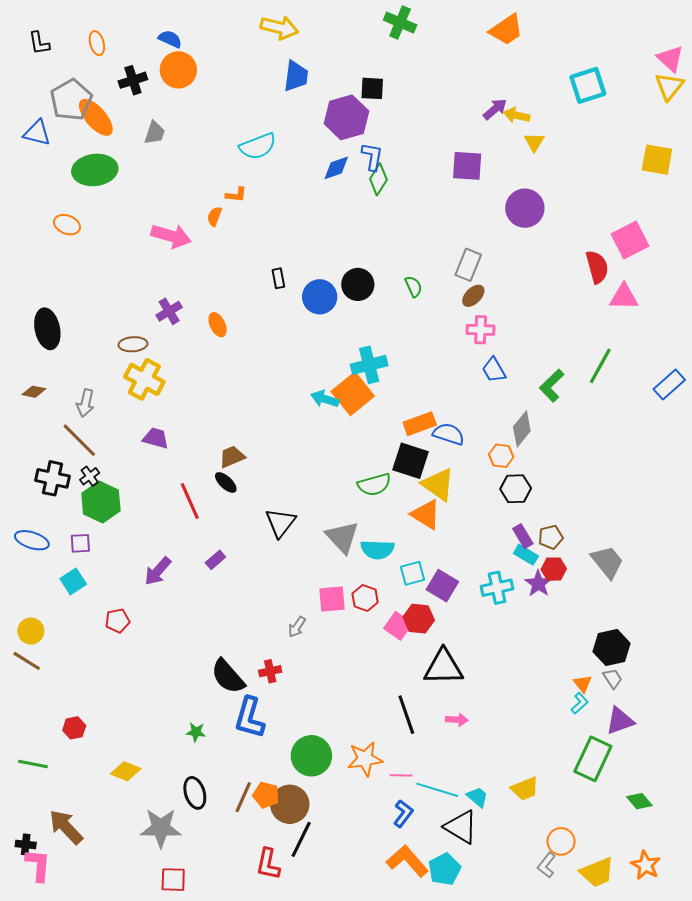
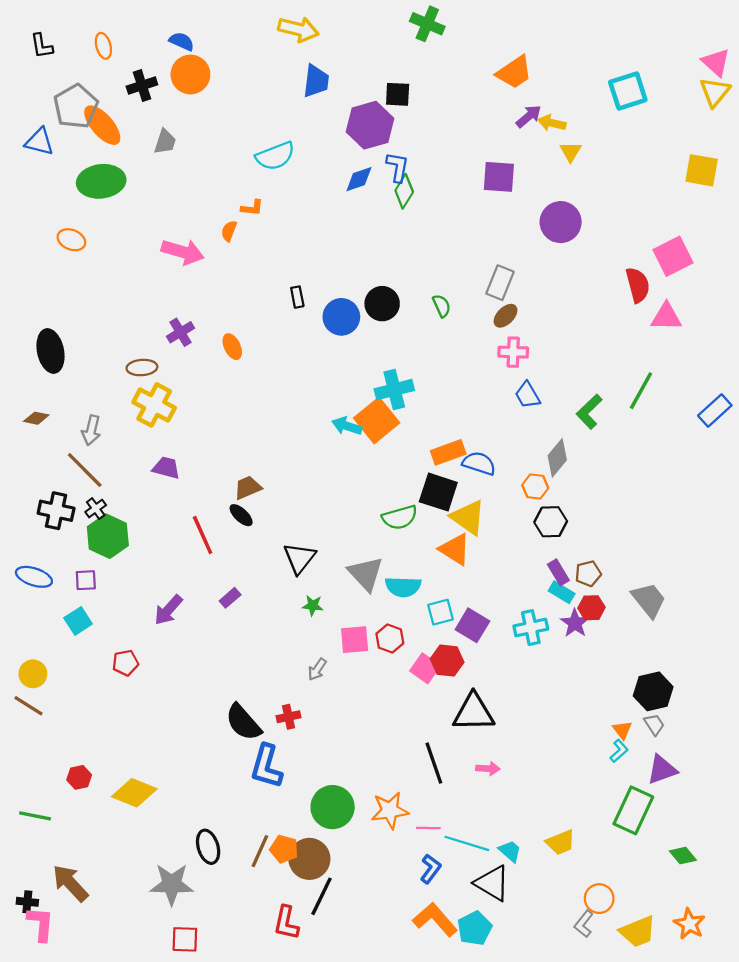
orange trapezoid: (506, 30) -> (514, 72), moved
green star: (196, 732) -> (313, 605), moved
yellow diamond: (126, 771) -> (134, 793), moved, size x1.4

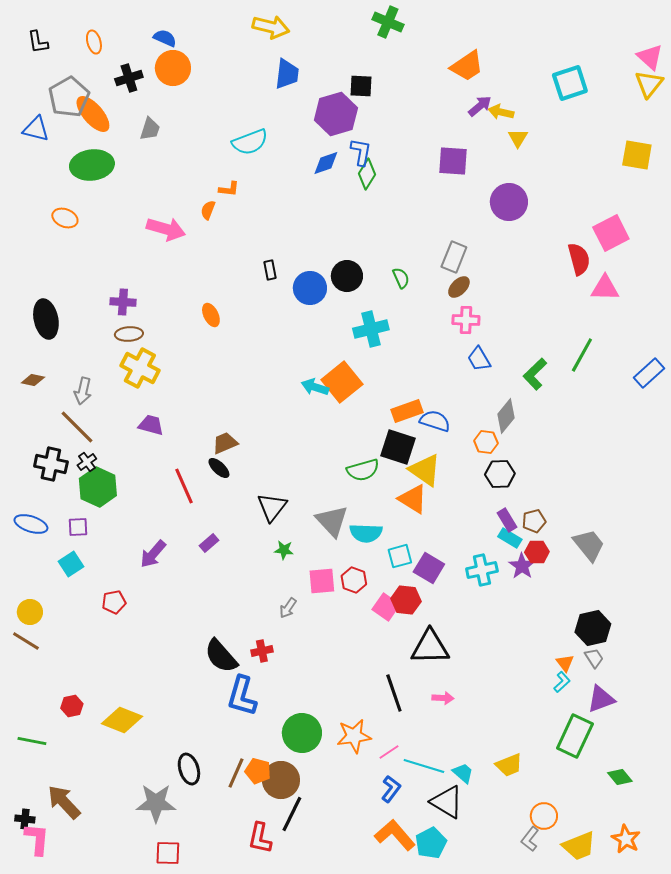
purple cross: (181, 332) -> (123, 302), moved, turned 35
cyan cross: (394, 390) -> (371, 329), moved
pink line: (428, 828) -> (389, 752), turned -35

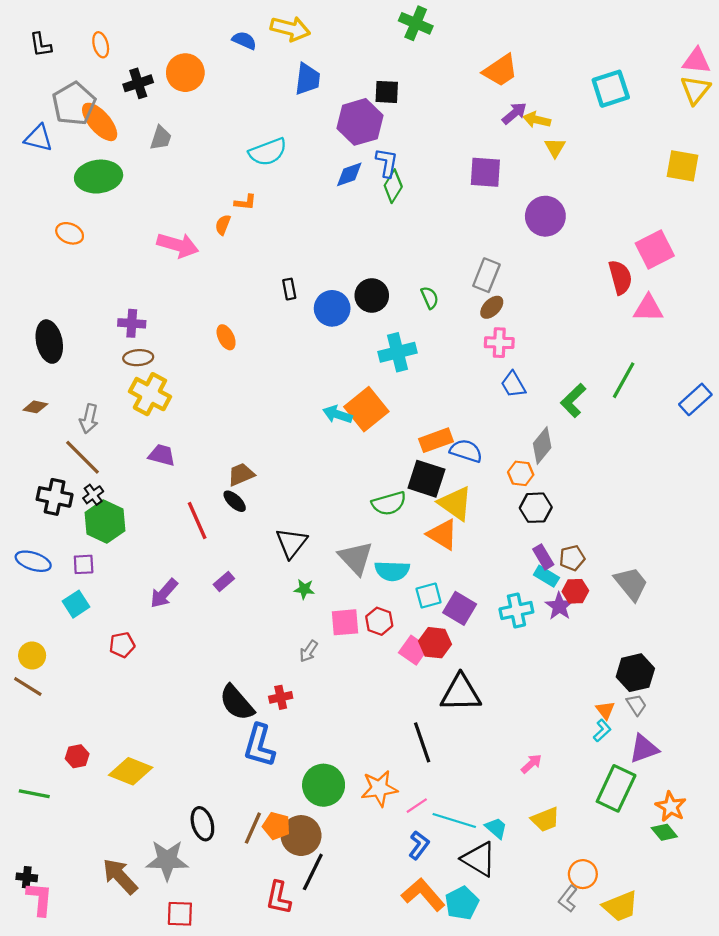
blue semicircle: (165, 38) -> (244, 40), moved
pink triangle: (650, 57) -> (696, 61), turned -36
pink arrow: (443, 698) -> (531, 764), moved, turned -45
brown arrow: (64, 802) -> (120, 876), moved
orange star: (626, 839) -> (671, 807), moved

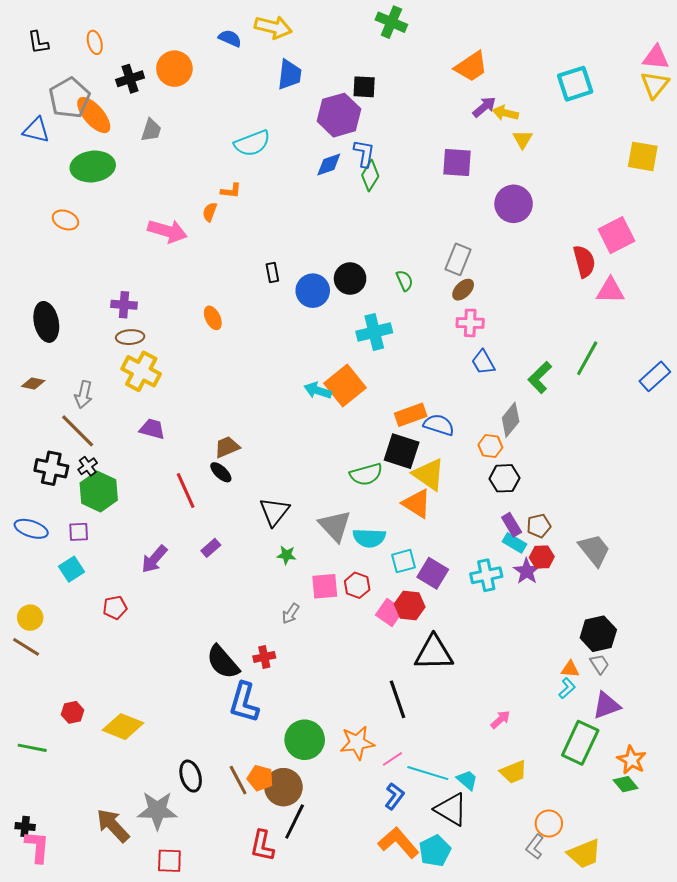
orange triangle: (605, 710) -> (570, 669), turned -48
brown line: (253, 828) -> (238, 780), turned -52

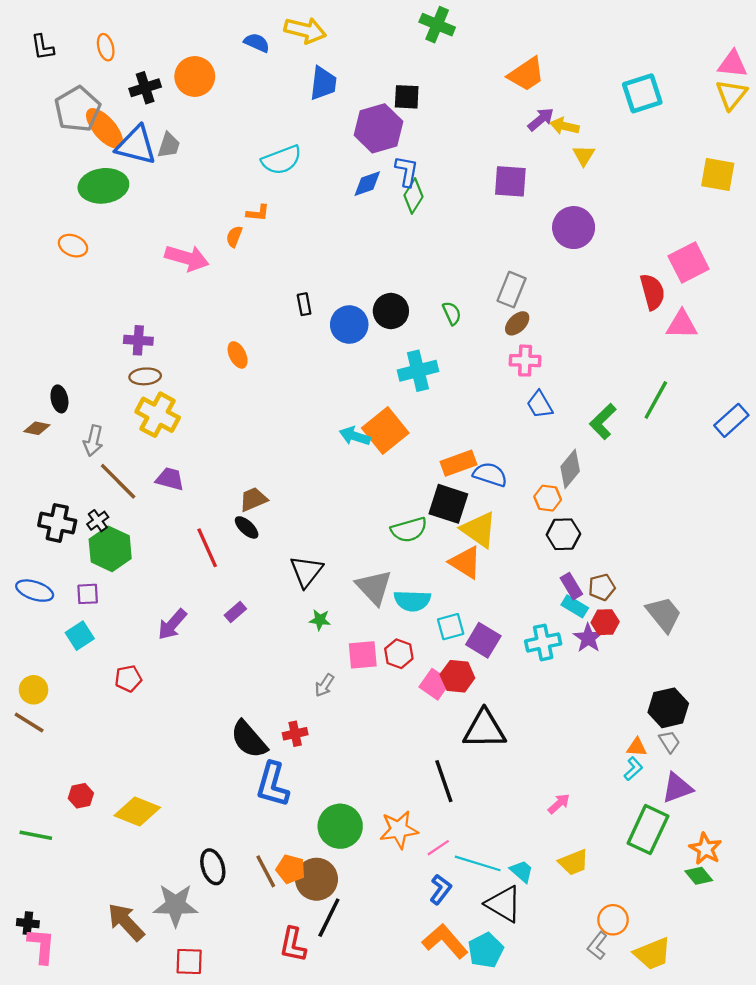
blue triangle: (36, 130) -> (136, 145), moved, size x1.4
black ellipse: (46, 322) -> (59, 399), moved, size x0.6
brown line: (78, 431) -> (118, 481), moved

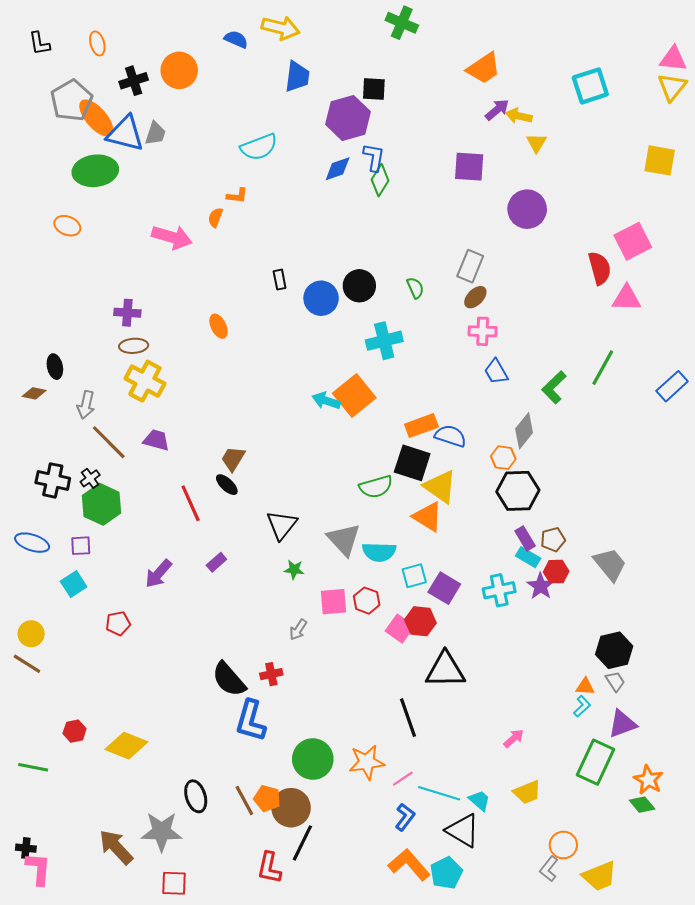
brown trapezoid: (253, 499) -> (233, 459), turned -36
black hexagon: (563, 534) -> (518, 491), size x1.4

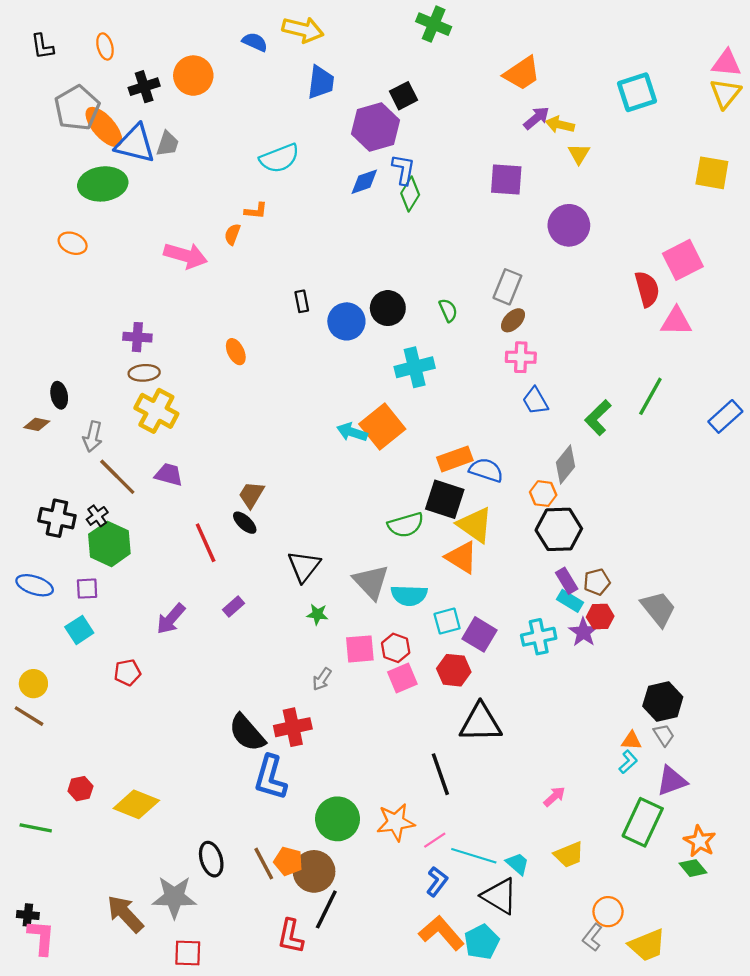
black square: (374, 89) -> (403, 96), turned -30
pink square: (400, 629) -> (402, 678), moved, turned 32
red cross: (271, 674) -> (293, 727), size x1.5

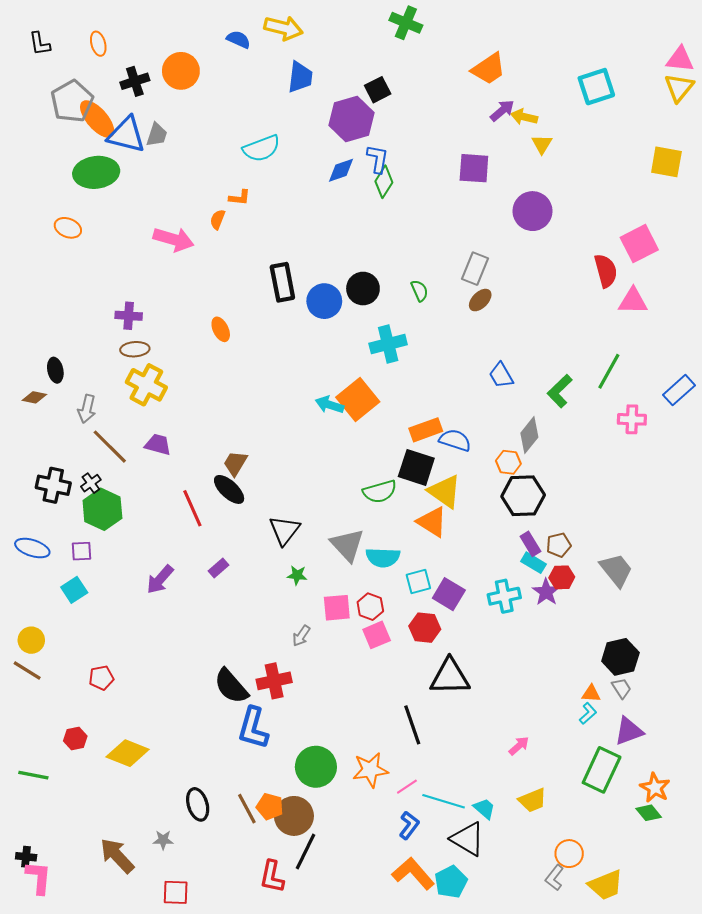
black rectangle: (302, 301) -> (282, 282), size x1.8
pink cross: (521, 357) -> (632, 419), moved
black ellipse: (245, 523) -> (229, 489), size x1.4
red pentagon: (127, 672) -> (101, 678), moved
gray star: (174, 897) -> (163, 840), size x0.5

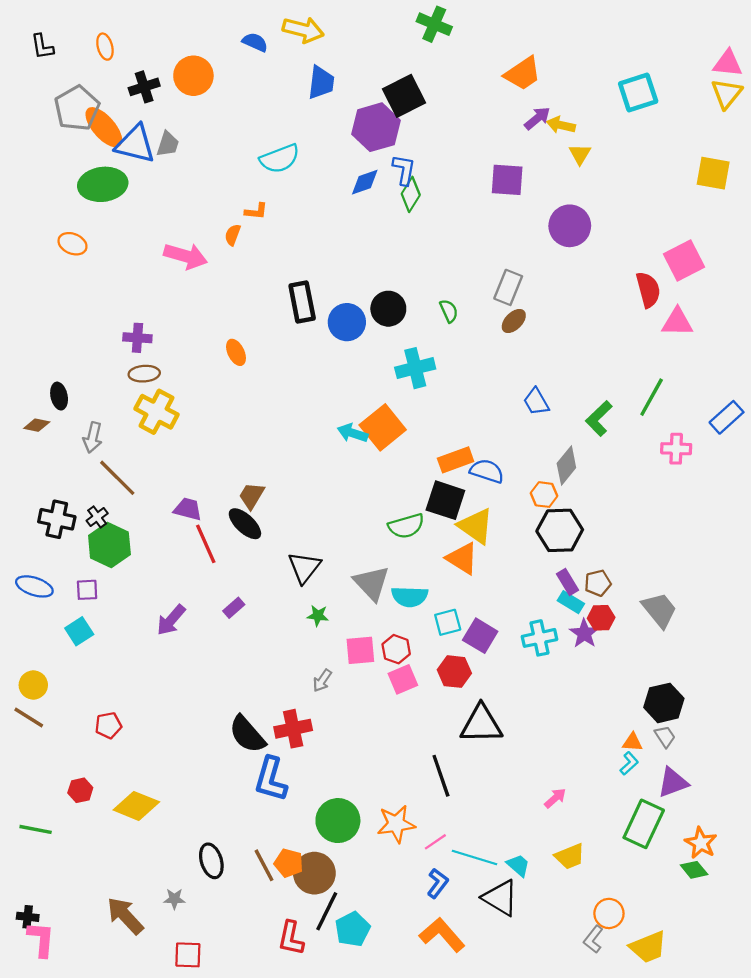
black square: (378, 90) -> (404, 96), size x1.5
purple trapezoid: (158, 444) -> (188, 509), moved
cyan pentagon: (451, 882) -> (352, 929), moved

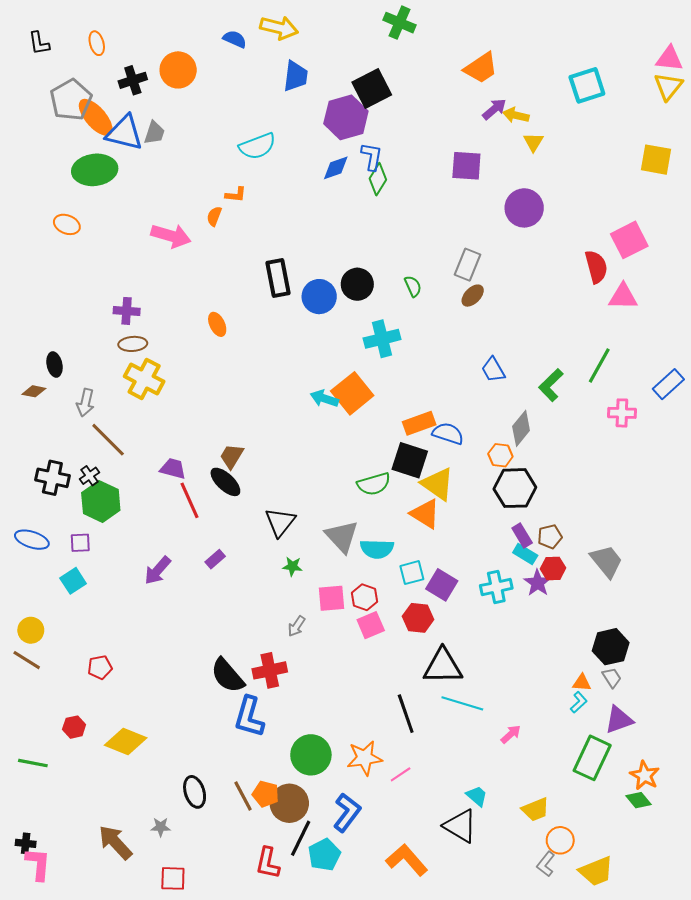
yellow trapezoid: (570, 856) -> (535, 809), moved
cyan line: (475, 857) -> (462, 703), moved
blue L-shape: (438, 883) -> (347, 813), moved, size x1.4

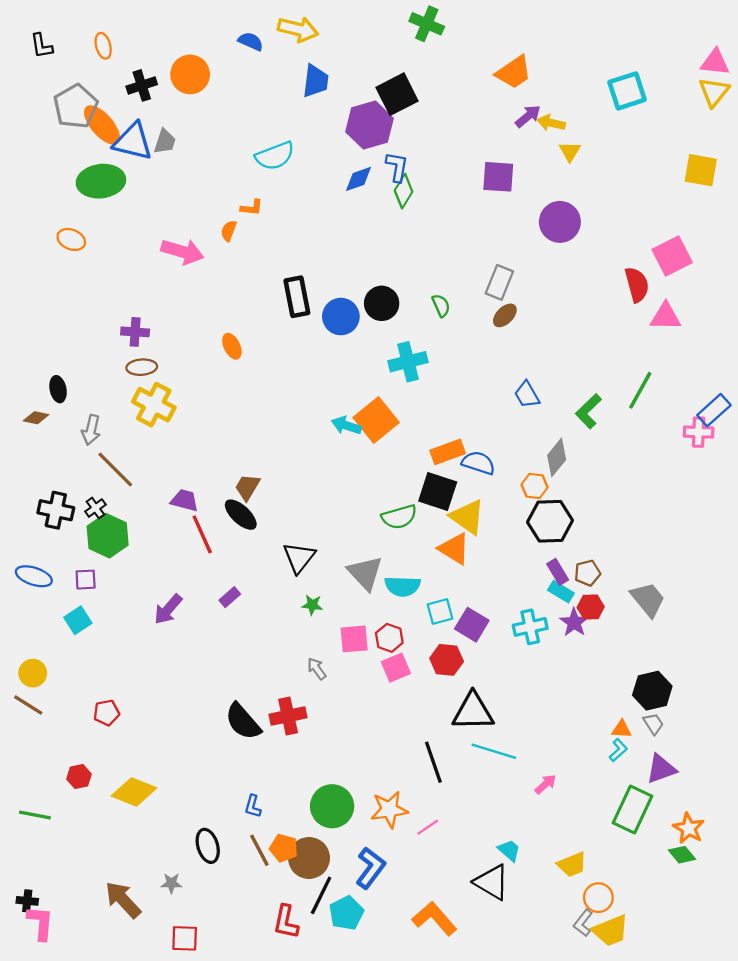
pink cross: (622, 413) -> (699, 432), moved
gray arrow: (297, 626) -> (317, 669), turned 110
blue L-shape: (249, 717) -> (253, 806), moved, size x0.5
yellow trapezoid: (596, 871) -> (611, 931), moved

